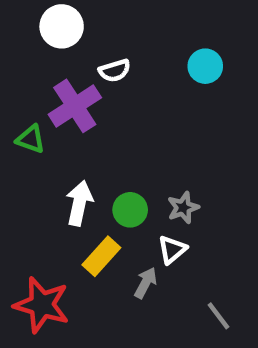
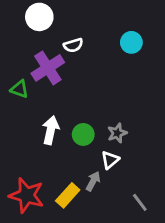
yellow rectangle: (101, 256) -> (68, 195), moved

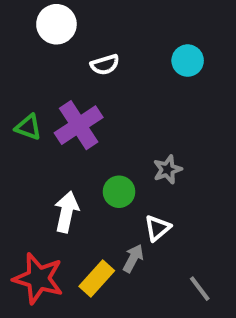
purple cross: (48, 68) -> (79, 125), moved
white arrow: (51, 130) -> (67, 212), moved
gray star: (117, 133) -> (167, 170), moved

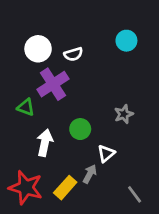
white circle: (56, 24) -> (38, 49), moved
white semicircle: (105, 65) -> (73, 54), moved
green triangle: (28, 127) -> (26, 107), moved
gray star: (167, 170) -> (124, 114), moved

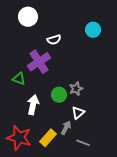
white circle: (38, 49) -> (28, 17), moved
gray star: (124, 114) -> (76, 89), moved
gray line: (135, 194) -> (83, 143), moved, turned -32

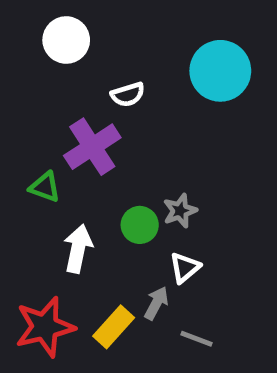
cyan circle: (93, 30) -> (220, 71), size x1.6
red star: (19, 138) -> (45, 327), turned -30

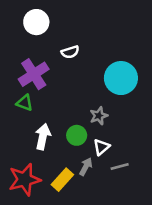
cyan circle: (220, 71) -> (121, 78), moved
purple cross: (92, 147) -> (34, 74), moved
green circle: (140, 225) -> (77, 135), moved
gray line: (197, 339) -> (120, 167), moved, turned -36

